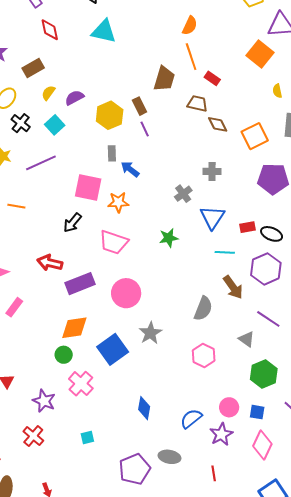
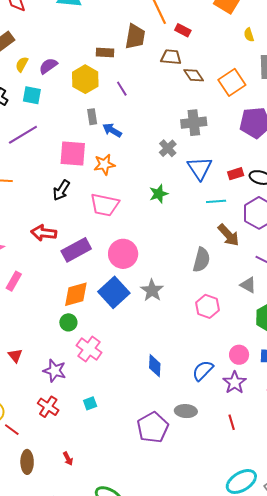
brown rectangle: (139, 106) -> (105, 52), moved, turned -54
cyan square: (55, 125) -> (32, 95), turned -30
gray cross: (212, 171) -> (194, 123), size x1.4
blue square: (113, 349) -> (114, 292), moved
cyan square: (87, 438) -> (90, 403), moved

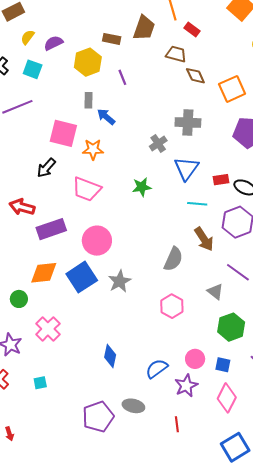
green circle: (68, 322) -> (19, 299), moved

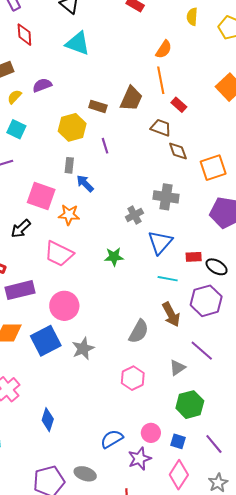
purple semicircle: (53, 43) -> (42, 85), moved
gray triangle: (215, 291) -> (177, 368), turned 42
blue diamond: (110, 356) -> (48, 420), moved

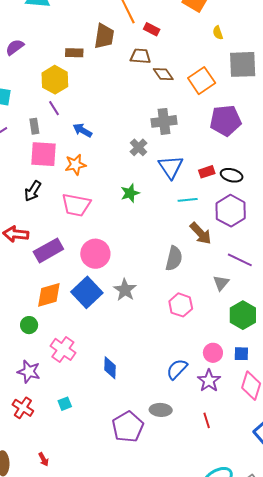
purple line: (105, 146) -> (54, 108), moved
gray rectangle: (69, 165) -> (34, 126), moved

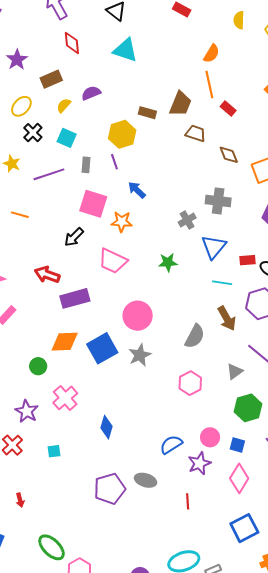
brown trapezoid: (140, 56) -> (196, 133), moved
gray rectangle: (34, 126) -> (86, 165), moved
pink circle: (95, 254) -> (138, 316), moved

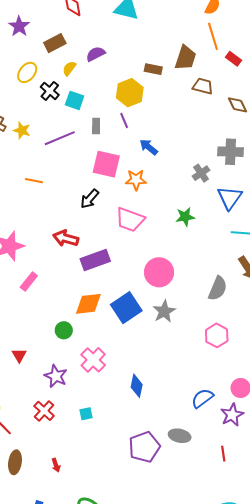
black cross: (33, 133) -> (50, 91), moved

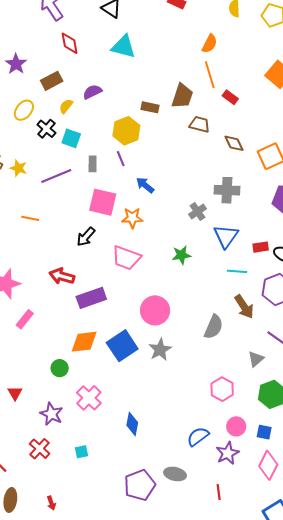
pink hexagon: (217, 335) -> (222, 389), moved

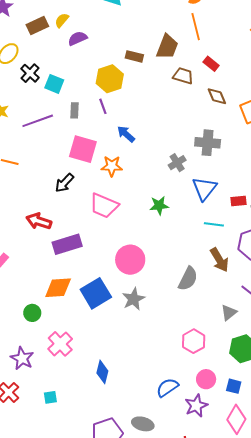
red rectangle: (230, 97) -> (211, 64), moved
yellow semicircle: (66, 106) -> (62, 20), moved

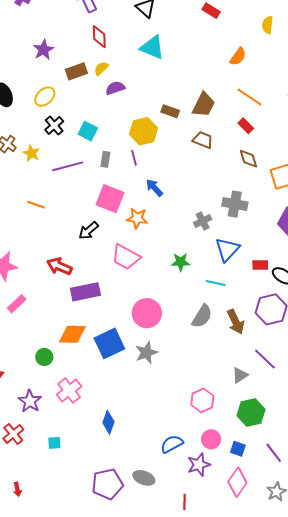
orange line: (196, 27) -> (250, 97), moved, turned -48
black cross: (30, 73) -> (54, 126), moved
brown trapezoid: (183, 76) -> (203, 140), moved
cyan line: (214, 224) -> (216, 283), moved
gray semicircle: (188, 279) -> (202, 316), moved

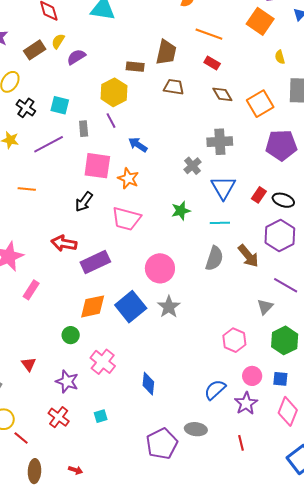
orange star: (137, 218) -> (128, 178), turned 30
red rectangle: (260, 265) -> (259, 195), turned -42
red arrow: (17, 489) -> (76, 470), turned -48

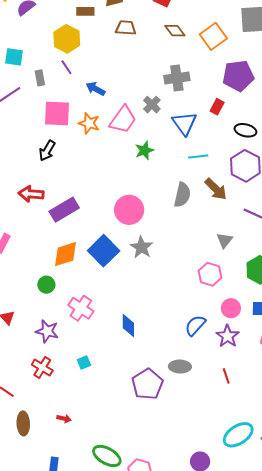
red rectangle: (259, 195) -> (217, 107), moved
pink trapezoid: (126, 219) -> (123, 120), moved, turned -64
cyan line: (220, 223) -> (198, 157), moved
gray triangle: (265, 307) -> (225, 240), moved

